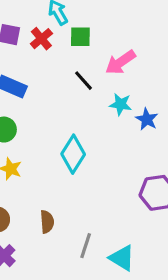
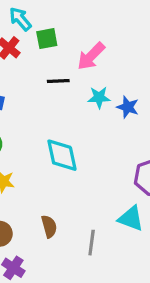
black line: (84, 81) -> (58, 81), turned -40
cyan diamond: (73, 154) -> (62, 155), turned -33
cyan triangle: (122, 258) -> (131, 219), moved

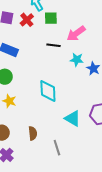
cyan triangle: (131, 219) -> (73, 118), moved
gray line: (92, 243) -> (57, 148), turned -35

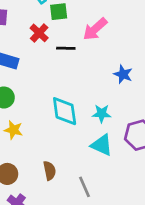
red cross: (27, 20) -> (39, 33), moved
cyan star: (77, 60) -> (102, 114), moved

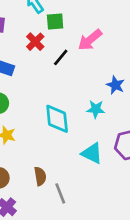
black line: (66, 48) -> (61, 57), turned -54
cyan star: (102, 114) -> (96, 109), moved
gray line: (84, 187) -> (60, 193), moved

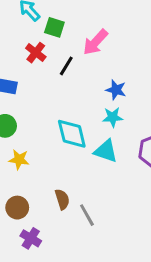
green square: (55, 22) -> (54, 27), turned 30
blue star: (116, 85) -> (116, 90), moved
cyan triangle: (92, 153) -> (106, 151), moved

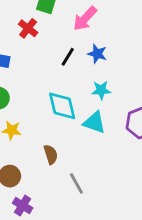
black line: (66, 66) -> (68, 57), moved
blue star: (116, 90) -> (97, 54), moved
brown semicircle: (62, 199) -> (51, 154), moved

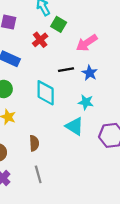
black line: (68, 57) -> (66, 70), turned 35
cyan diamond: (62, 106) -> (46, 93), moved
gray line: (76, 183) -> (38, 174), moved

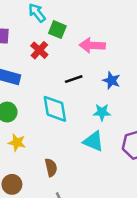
pink arrow: (87, 43) -> (92, 45), turned 45
blue star: (90, 73) -> (111, 80), moved

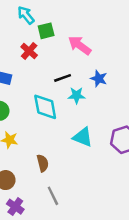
green square: (57, 30) -> (46, 31), turned -35
pink arrow: (92, 45) -> (80, 45), turned 35
cyan star: (102, 112) -> (77, 95), moved

